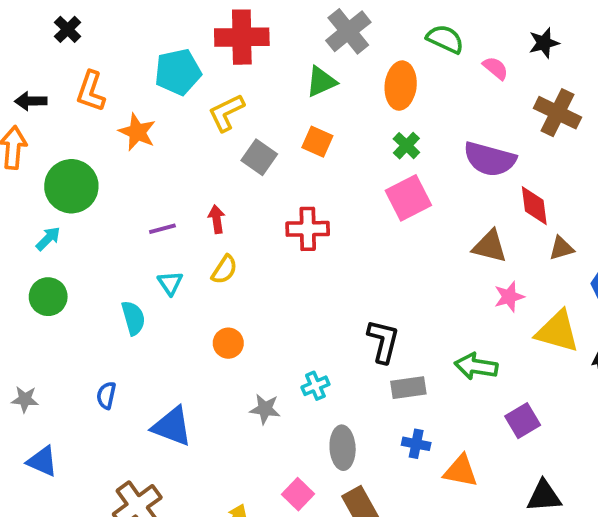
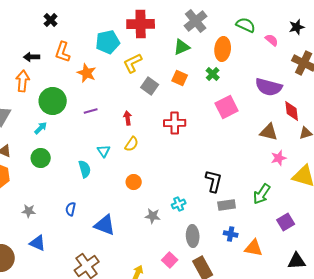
green cross: (406, 146) -> (213, 74), moved
purple line: (162, 229) -> (91, 111), moved
green arrow: (476, 366) -> (262, 194), turned -65

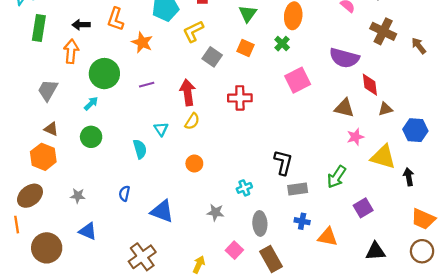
green triangle: (182, 47) -> (248, 14), turned -30
red arrow: (128, 118) -> (188, 92), size x1.6
gray star: (153, 216) -> (215, 212), moved

